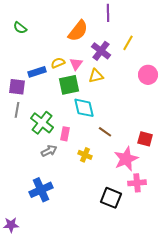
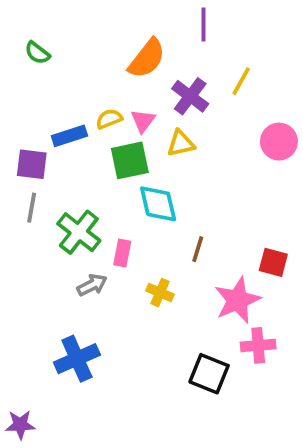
brown line: (105, 132) -> (198, 249), turned 72

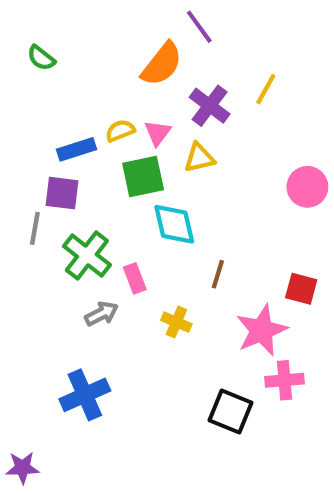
purple line: (203, 25) -> (199, 27), moved, turned -36
pink circle: (279, 142) -> (307, 187), moved
purple square: (32, 164) -> (62, 193), moved
pink rectangle: (122, 253) -> (135, 278), turned -32

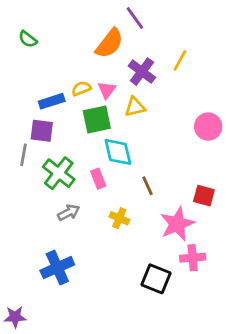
brown line: (218, 274) -> (148, 186), turned -42
pink rectangle: (135, 278) -> (98, 179), moved

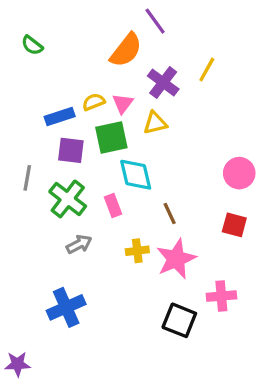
pink circle: (208, 127) -> (239, 173), moved
purple square: (42, 131) -> (71, 150), moved
yellow cross: (119, 218) -> (137, 251), turned -30
pink star: (177, 224) -> (176, 259), moved

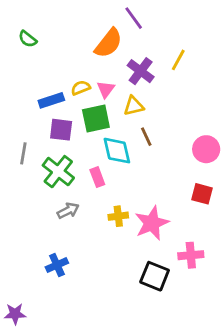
brown line: (170, 214) -> (146, 137), moved
blue cross: (66, 307) -> (57, 265), size x0.7

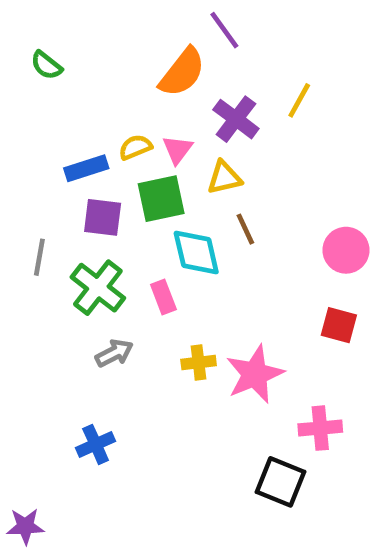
black square: (155, 276) -> (280, 482), moved

